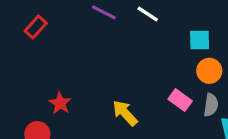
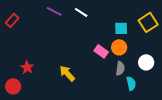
cyan square: (200, 40) -> (121, 28), moved
pink rectangle: (180, 100) -> (101, 51), moved

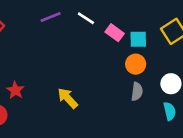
purple line: (54, 11) -> (51, 17), turned -49
pink rectangle: (101, 51) -> (115, 33), moved
cyan semicircle: (131, 83) -> (170, 111), moved

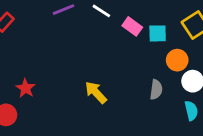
orange circle: (136, 64) -> (177, 60), moved
yellow arrow: (68, 98) -> (96, 92), moved

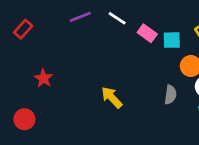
red star: (26, 88) -> (43, 78), moved

